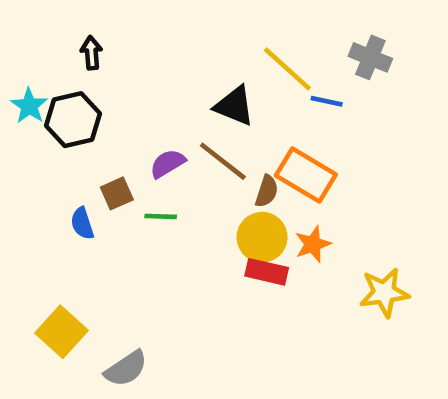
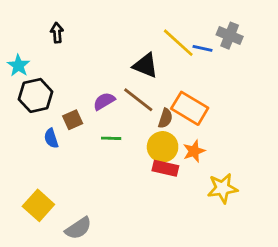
blue line: (327, 101) -> (203, 48), moved
black hexagon: (73, 120) -> (36, 95), moved
green line: (161, 216) -> (111, 138), moved
yellow star: (384, 293) -> (222, 188), moved

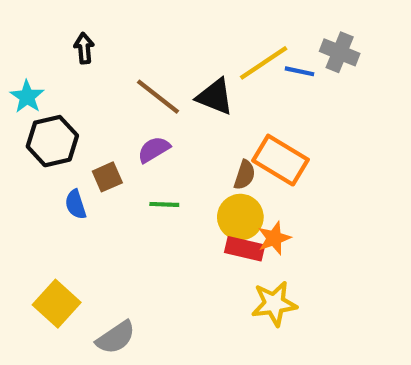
yellow line: (178, 43) -> (264, 63), turned -76
brown line: (138, 100) -> (158, 97), moved
orange star: (194, 151) -> (274, 238), moved
yellow star: (222, 188) -> (274, 304), moved

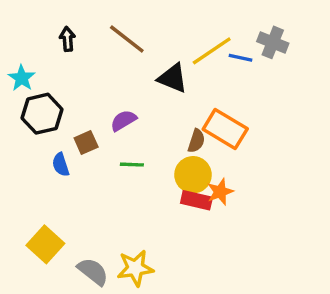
brown line: (158, 97) -> (127, 39), moved
yellow star: (274, 304) -> (135, 268), moved
gray semicircle: (116, 337) -> (93, 271), turned -108

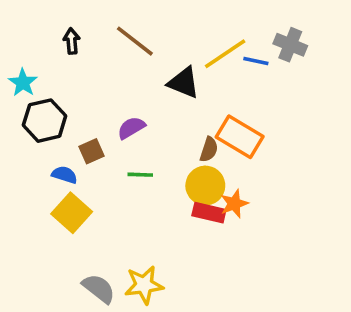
blue semicircle: (61, 165) -> (64, 175), turned 125
yellow square: (45, 244) -> (72, 213), moved

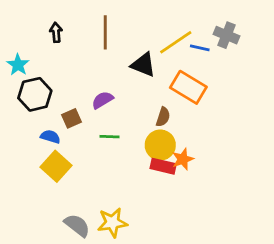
brown line: (135, 41) -> (105, 32), turned 52
orange rectangle: (240, 137) -> (188, 87), moved

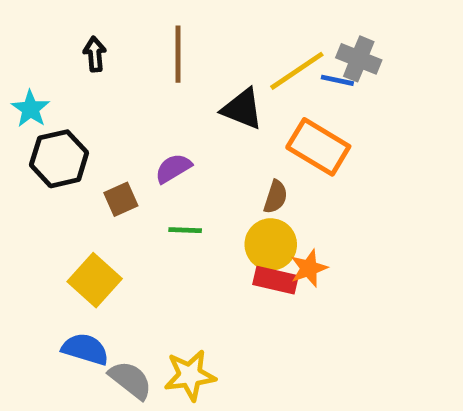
gray cross: (226, 35) -> (359, 59), moved
blue semicircle: (50, 137) -> (85, 349), moved, size x1.4

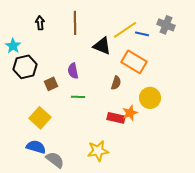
gray cross: (359, 59) -> (166, 25), moved
purple semicircle: (173, 168) -> (73, 71), turned -70
yellow circle: (271, 244) -> (150, 98), moved
yellow star: (190, 375) -> (98, 151), moved

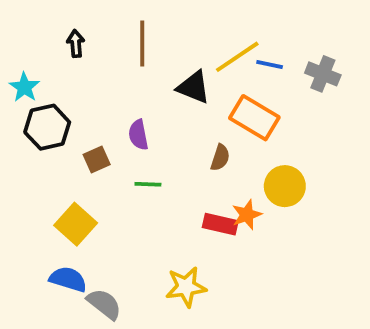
gray cross: (166, 25) -> (323, 74), moved

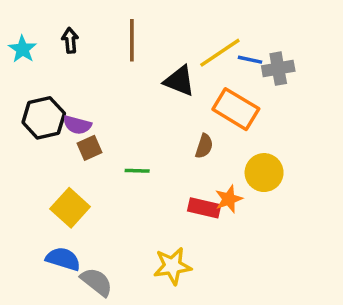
gray cross: (323, 74) -> (278, 69), moved, turned -32
cyan star: (24, 87) -> (23, 49), moved
purple semicircle: (138, 135) -> (77, 125), moved, turned -64

